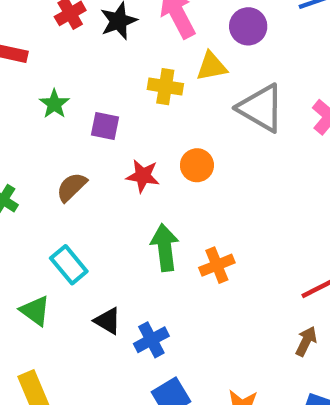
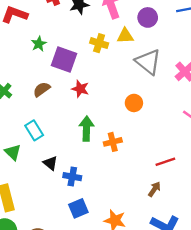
purple square: (105, 126) -> (64, 59), size x1.6
orange circle: (197, 165) -> (134, 103), moved
blue cross: (151, 340) -> (72, 177), turned 30

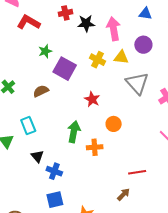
red star: (80, 89) -> (92, 99), moved
orange circle: (134, 103) -> (114, 124), moved

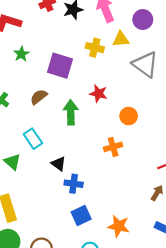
green star: (45, 51) -> (21, 54), moved
green arrow: (74, 132) -> (71, 112), moved
black triangle: (37, 156) -> (59, 164), moved

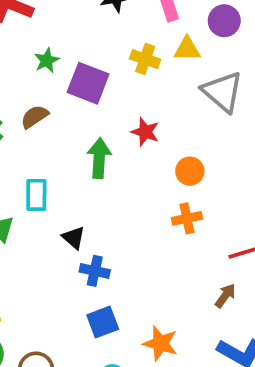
green star: (21, 54) -> (47, 60), moved
brown semicircle: (39, 97) -> (35, 117), moved
cyan rectangle: (33, 139) -> (36, 195), turned 30
orange cross: (113, 147) -> (187, 218), moved

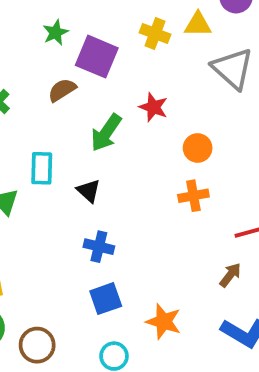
brown semicircle: (35, 117) -> (62, 90), moved
green arrow: (99, 158) -> (106, 133), turned -150
black triangle: (74, 238) -> (89, 191), moved

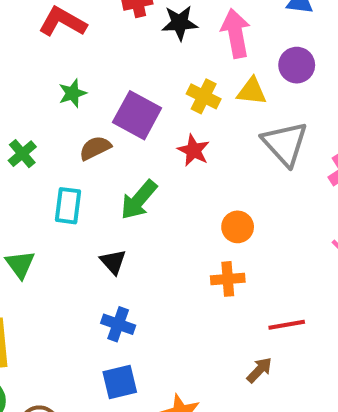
green star: (56, 33) -> (72, 93), moved
red star: (153, 107) -> (193, 150), moved
cyan rectangle: (42, 168) -> (68, 206), moved

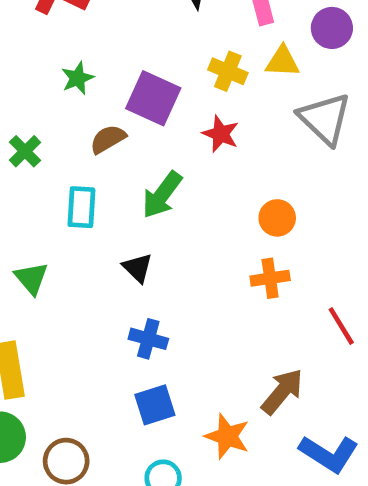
red line: (287, 325) -> (341, 326), turned 72
brown arrow: (259, 370) -> (282, 392), moved, size x1.5

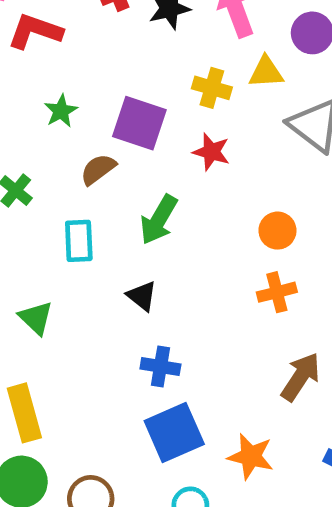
brown arrow: (282, 392) -> (301, 377), moved
blue square: (155, 405) -> (174, 432), size x1.4

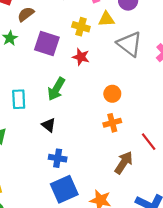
brown semicircle: (98, 169) -> (26, 14), moved

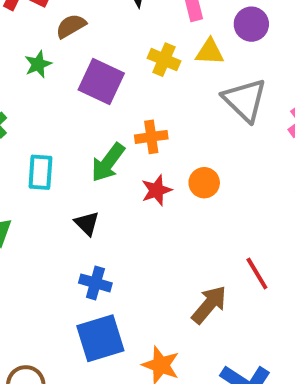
red star: (81, 57) -> (156, 190), moved, turned 30
orange cross: (112, 123) -> (151, 137), moved

